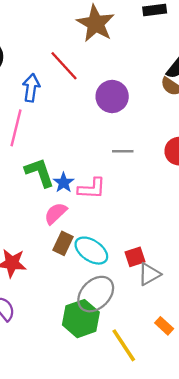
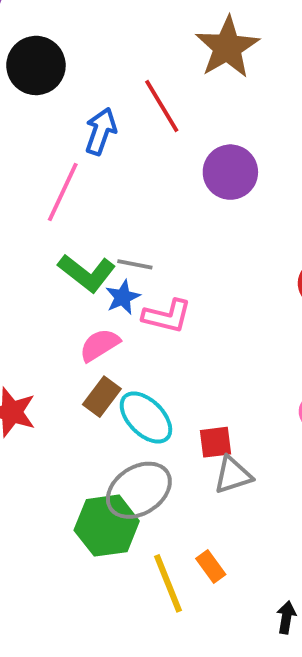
gray line: (123, 151) -> (135, 264), moved
green L-shape: (40, 173) -> (87, 273), turned 136
orange rectangle: (164, 326) -> (211, 567), moved

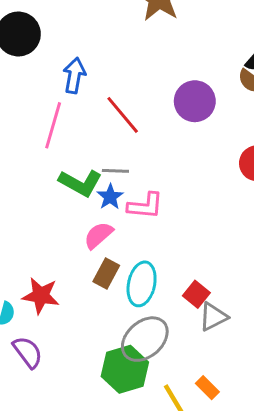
red line: (162, 106) -> (123, 115), moved
purple circle: (230, 172) -> (195, 101), moved
cyan ellipse: (146, 418) -> (142, 284), turned 66
red square: (215, 442) -> (196, 294), turned -35

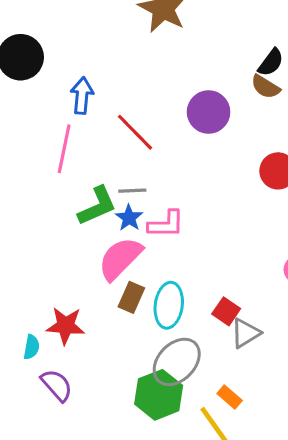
green L-shape: (80, 183) -> (97, 206), turned -48
pink semicircle: (98, 235) -> (120, 259), size x1.5
orange rectangle: (207, 388) -> (230, 397), moved

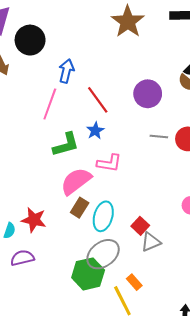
gray line: (132, 191) -> (159, 136), moved
blue star: (129, 218) -> (95, 131), moved
purple semicircle: (57, 385) -> (22, 258), turned -70

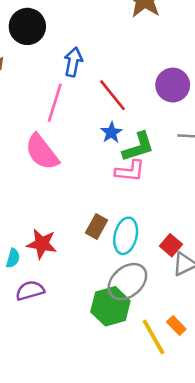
green L-shape: (66, 145) -> (138, 147), moved
pink semicircle: (76, 181) -> (42, 152), moved, turned -88
orange rectangle: (134, 282) -> (176, 325), moved

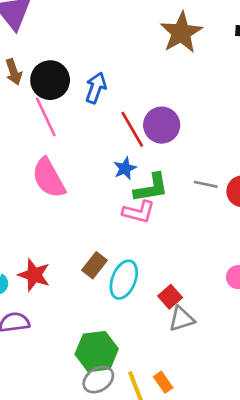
black circle: (27, 26) -> (50, 80), moved
purple circle: (173, 85) -> (162, 125), moved
pink line: (55, 103) -> (46, 117), moved, turned -51
gray ellipse: (127, 282) -> (98, 380), moved, size x0.7

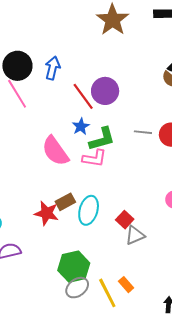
pink semicircle: (49, 178) -> (55, 151), moved
brown rectangle: (94, 265) -> (65, 202), turned 30
red star: (34, 275) -> (47, 213), moved

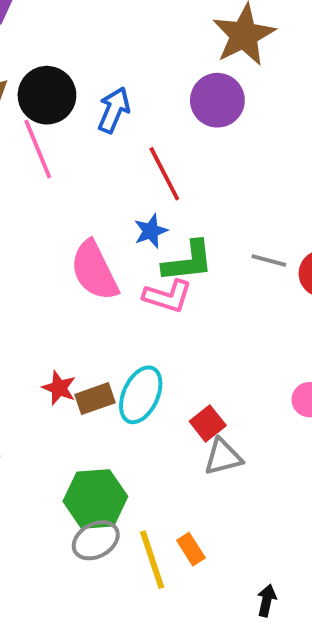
purple circle: (105, 91) -> (217, 100), moved
brown rectangle: (65, 202) -> (95, 399), moved
red star: (47, 213) -> (59, 388), size x0.7

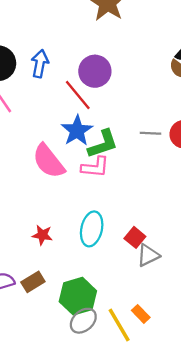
purple circle: (217, 100) -> (95, 71), moved
blue star: (151, 231) -> (77, 131), size x1.5
brown rectangle: (95, 399) -> (33, 282), moved

